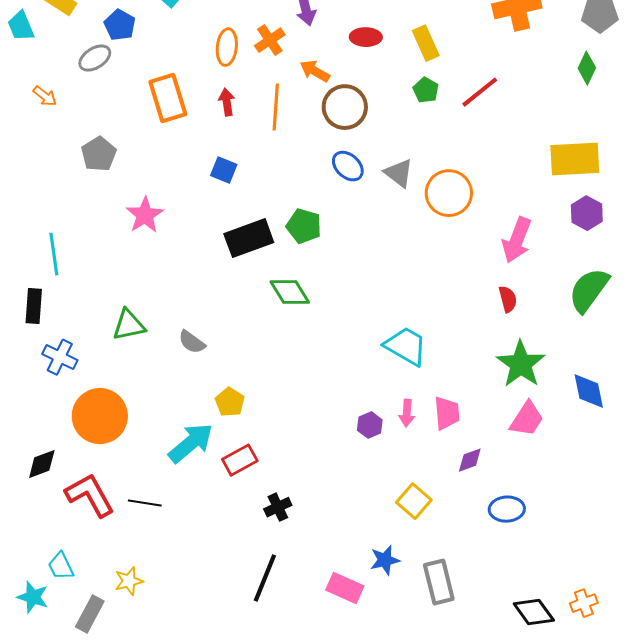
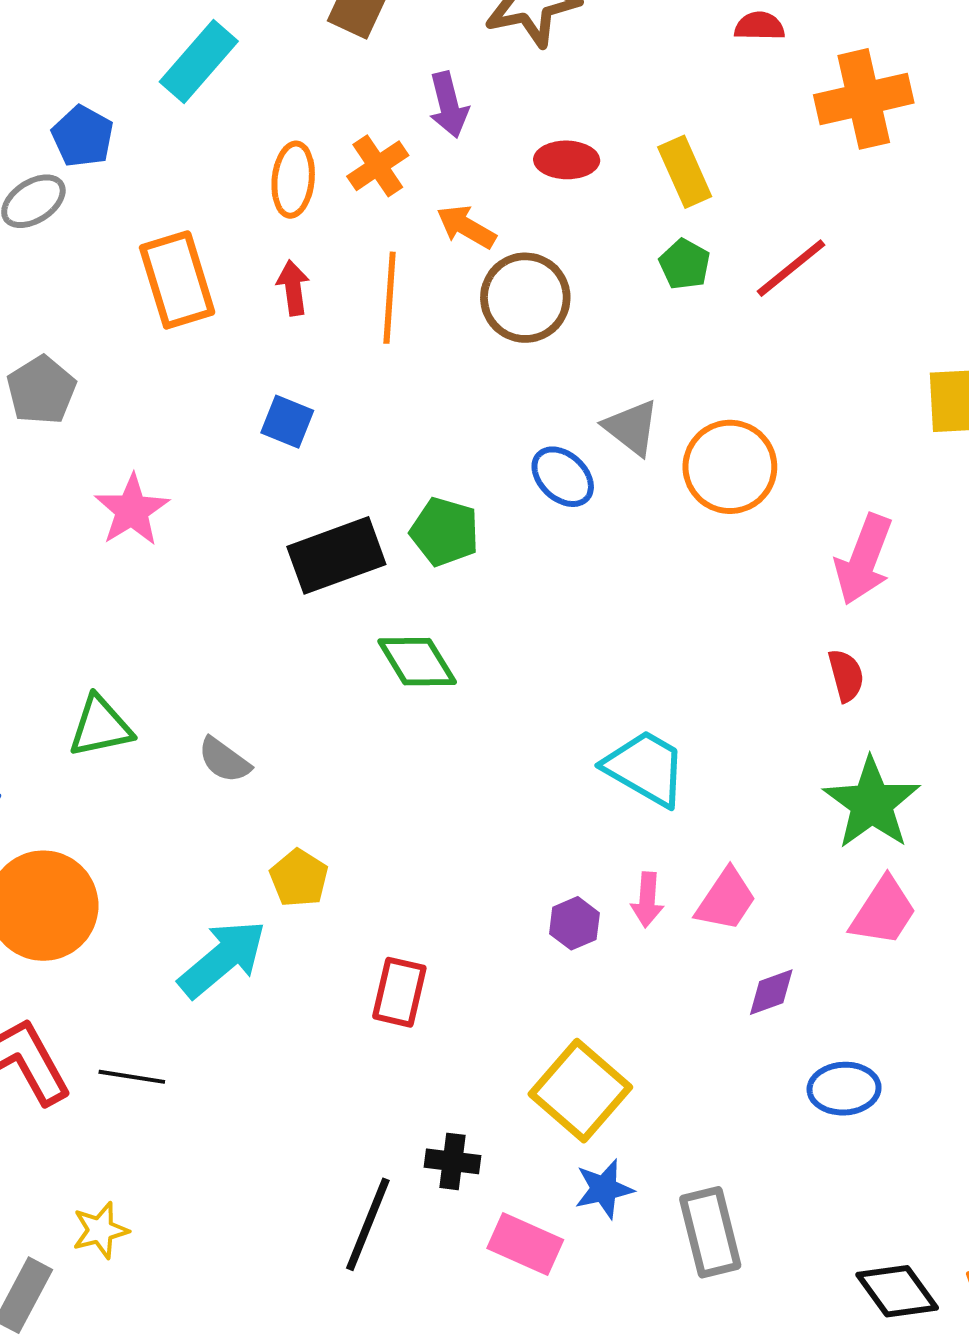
blue ellipse: (348, 166) -> (563, 477), moved
pink trapezoid: (447, 413) -> (726, 900), turned 39
red rectangle: (240, 460) -> (399, 992), moved, turned -48
yellow square: (414, 501) -> (580, 1091), moved, size x1.4
black cross: (278, 507) -> (453, 1161), moved, turned 32

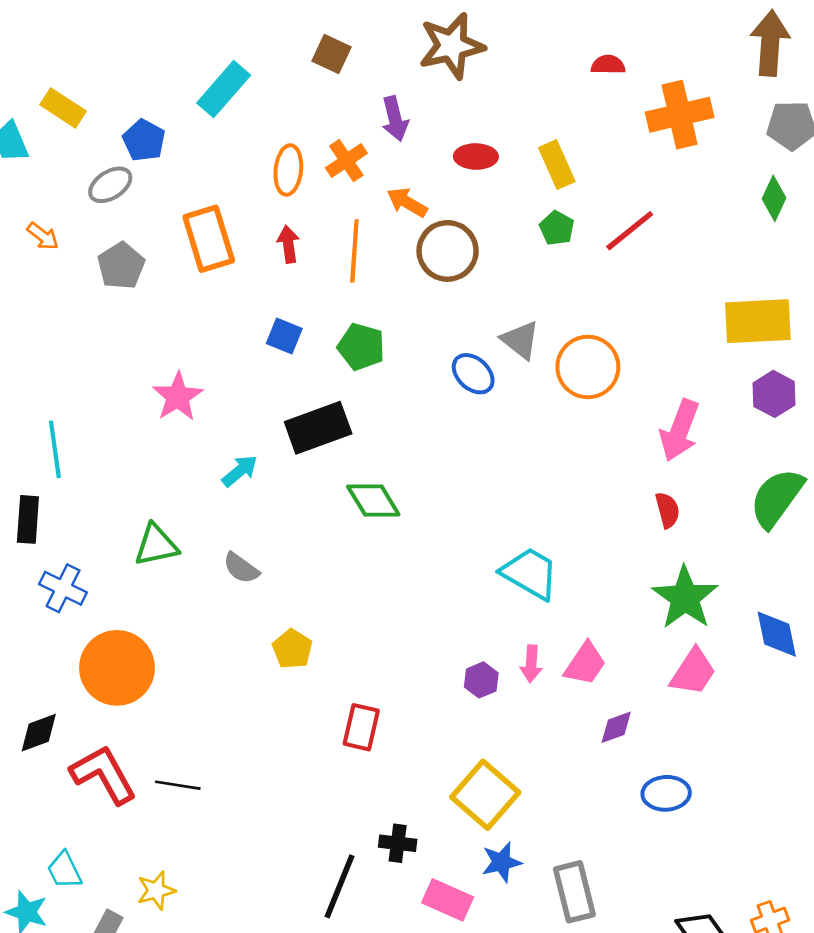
gray pentagon: (41, 390) -> (121, 266), moved
green pentagon: (445, 532) -> (361, 347), moved
cyan arrow: (222, 959) -> (240, 471), moved, size x0.6

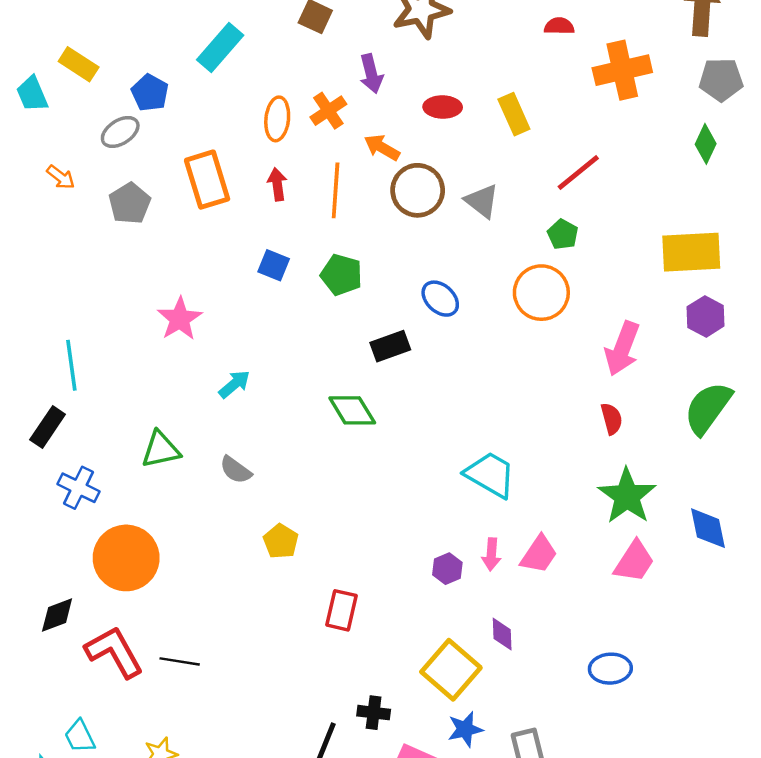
green pentagon: (557, 228) -> (563, 234), moved
gray triangle: (520, 340) -> (482, 201), moved
black rectangle: (318, 428) -> (390, 346), moved, size x0.7
black rectangle: (28, 519) -> (48, 427), turned 30
purple diamond: (616, 727) -> (502, 634), moved, turned -72

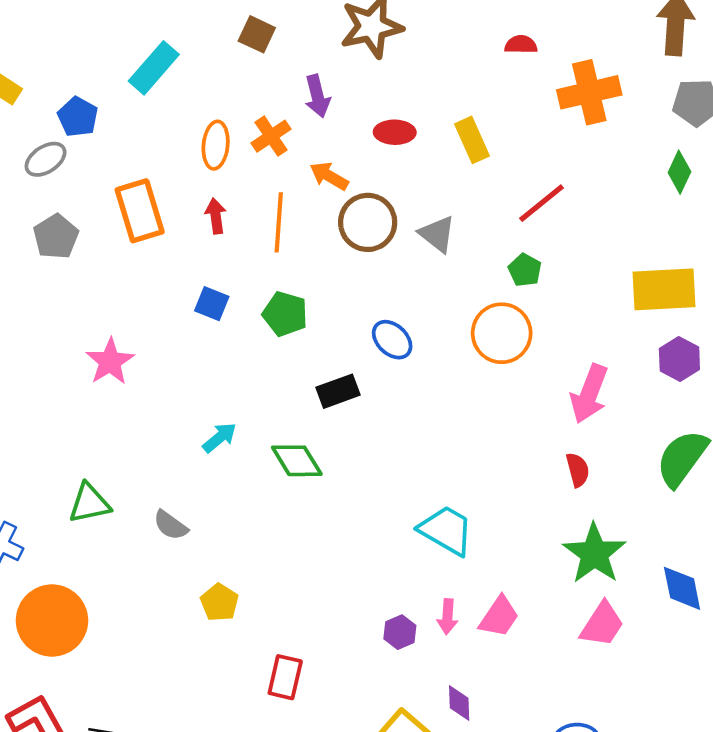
cyan arrow: (234, 384) -> (219, 438), moved

